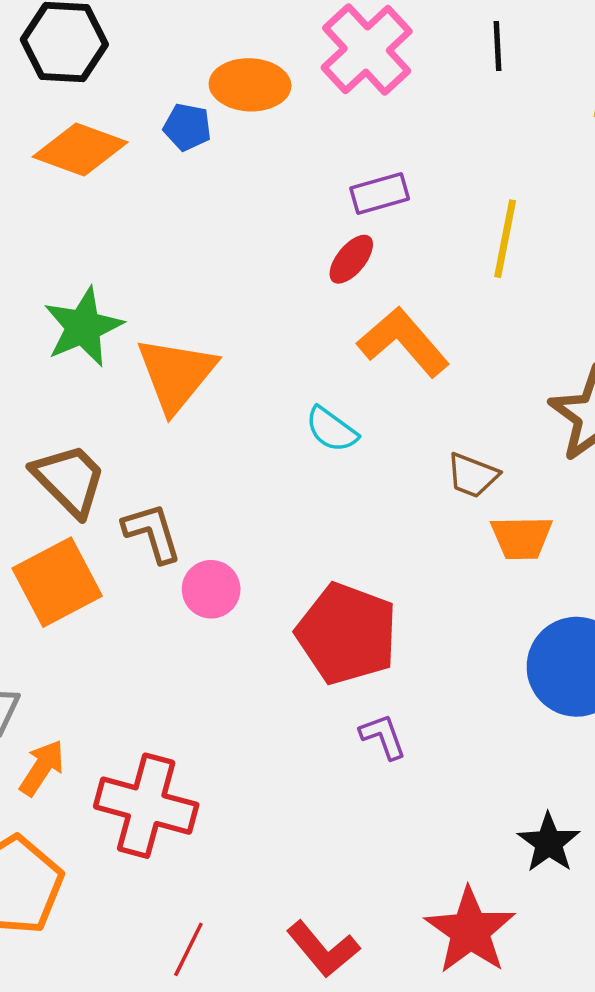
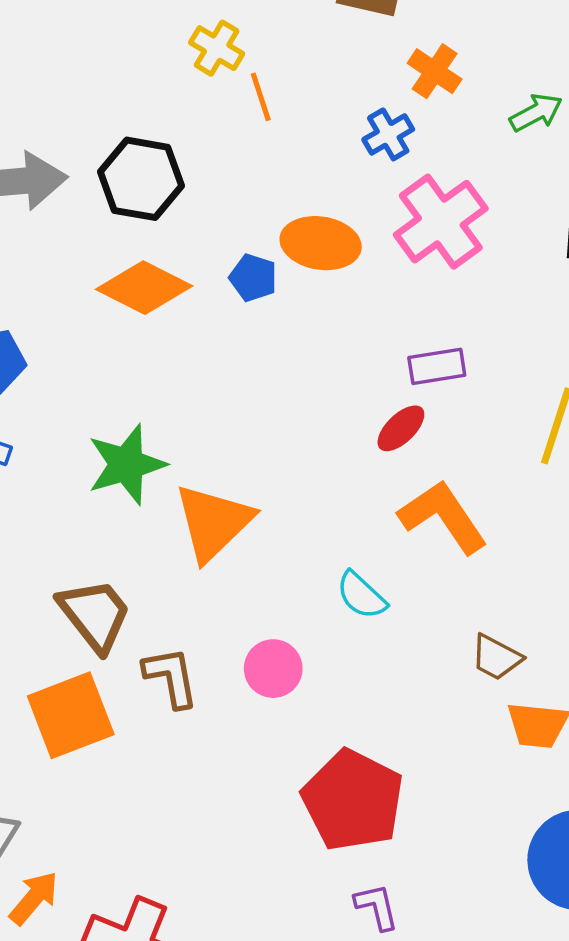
pink circle: (211, 589) -> (273, 669), moved

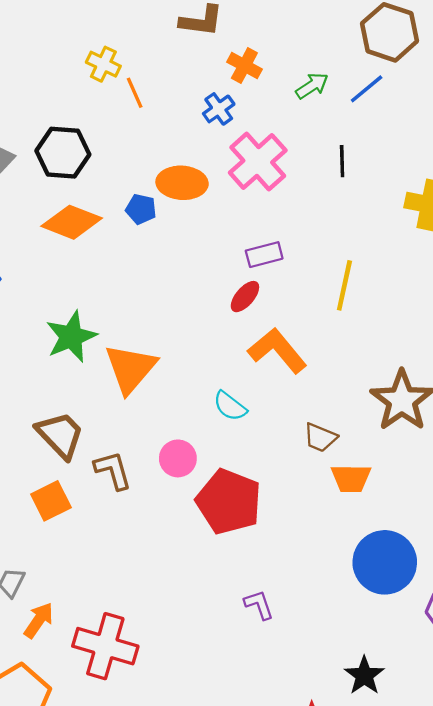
orange square: (71, 715) -> (51, 501), size x0.7
red pentagon: (353, 800) -> (229, 502), moved

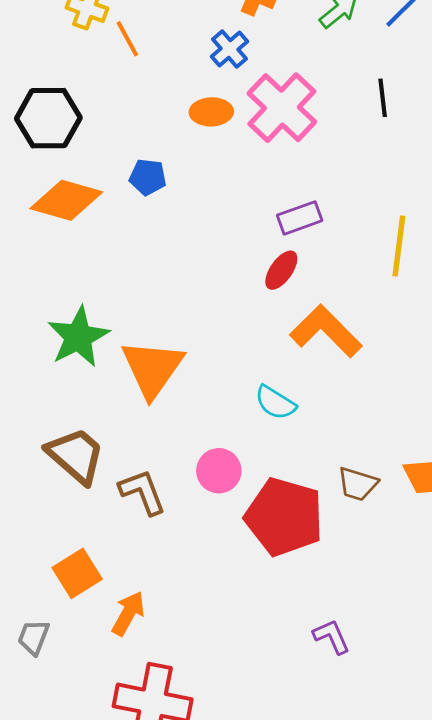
orange ellipse: (182, 183) -> (211, 112), moved, size x0.7
brown trapezoid: (320, 438) -> (358, 484), moved
orange square: (51, 501) -> (77, 573), moved
orange arrow: (39, 620) -> (128, 613), moved

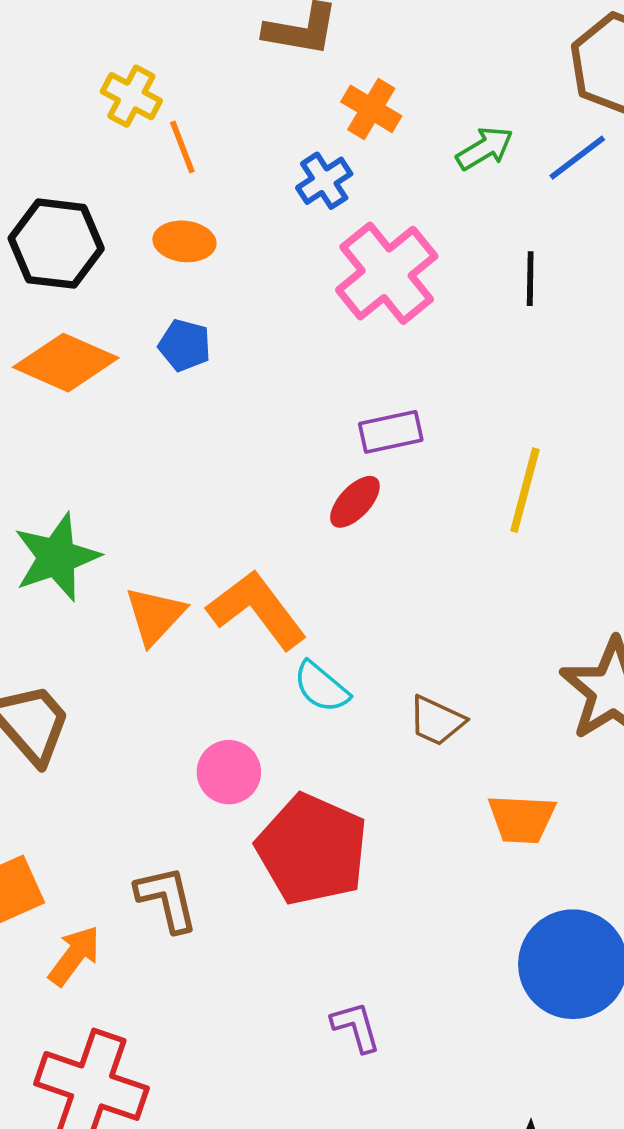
orange ellipse: (211, 112) -> (185, 241), moved
orange L-shape: (326, 331) -> (257, 610), moved
orange triangle: (152, 368) -> (155, 615), size x0.7
brown trapezoid: (358, 484) -> (437, 721), moved
brown L-shape: (143, 492) -> (167, 899), moved

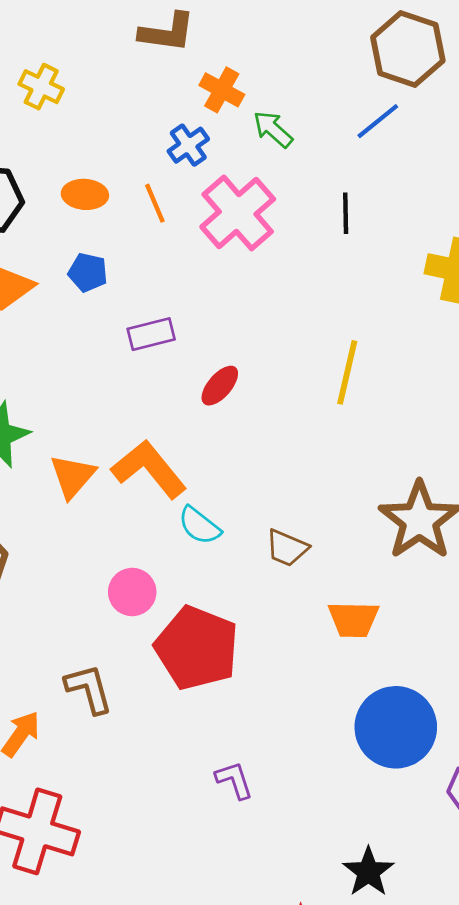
orange line: (182, 147) -> (155, 203), moved
green arrow: (485, 148) -> (273, 129), moved, turned -105
purple rectangle: (391, 432) -> (151, 334), moved

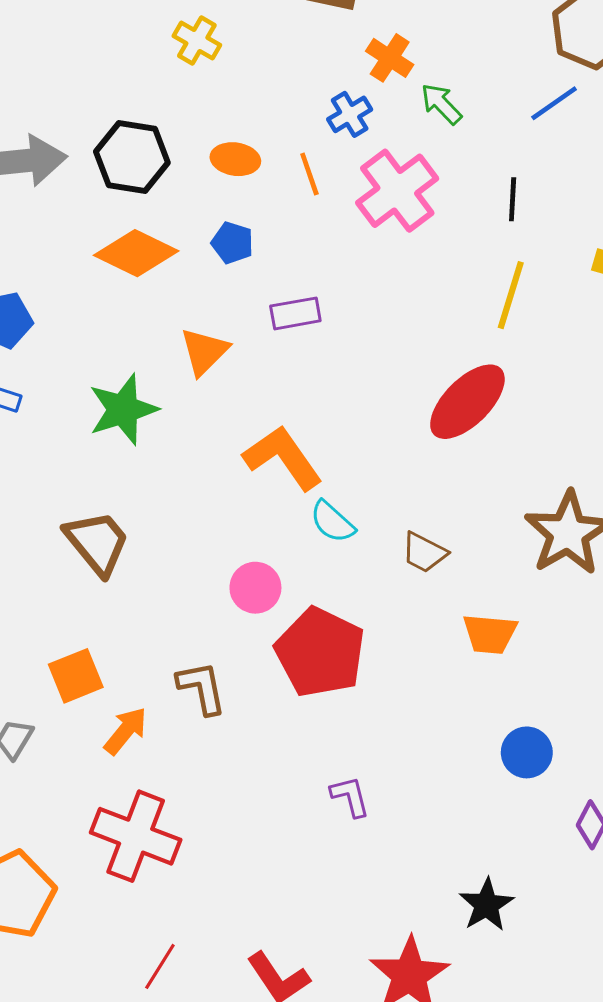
yellow line: (347, 372) -> (511, 295), moved
red ellipse: (220, 386) -> (467, 402), moved, size x1.8
orange triangle: (73, 476) -> (204, 351), moved
blue circle: (396, 727) -> (527, 752), size x0.6

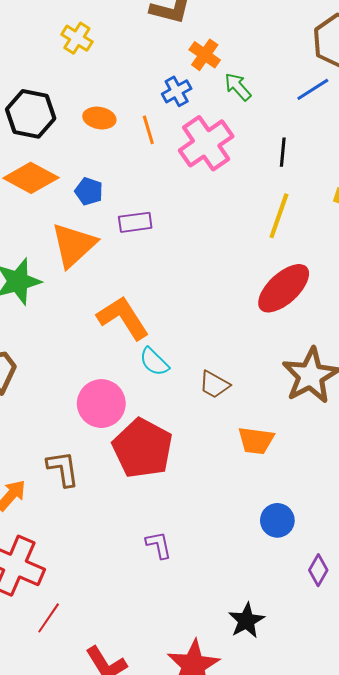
blue pentagon: (232, 243) -> (89, 191), moved
orange triangle: (204, 351) -> (74, 245), size x1.4
red ellipse: (467, 402) -> (284, 288), moved
pink circle: (255, 588) -> (101, 404), size x1.4
red line: (160, 966) -> (49, 618), moved

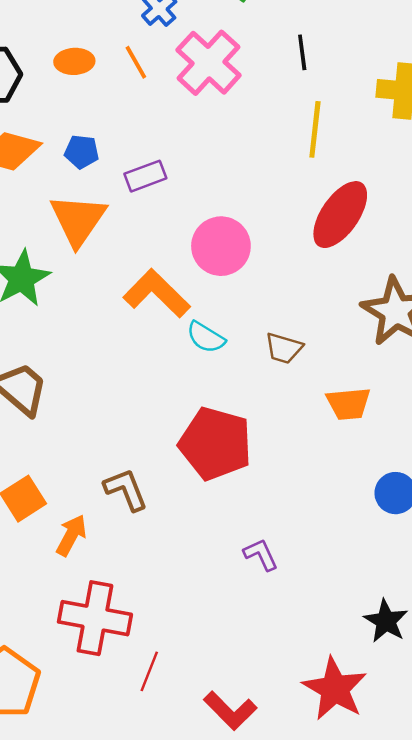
pink circle: (101, 404) -> (221, 246), moved

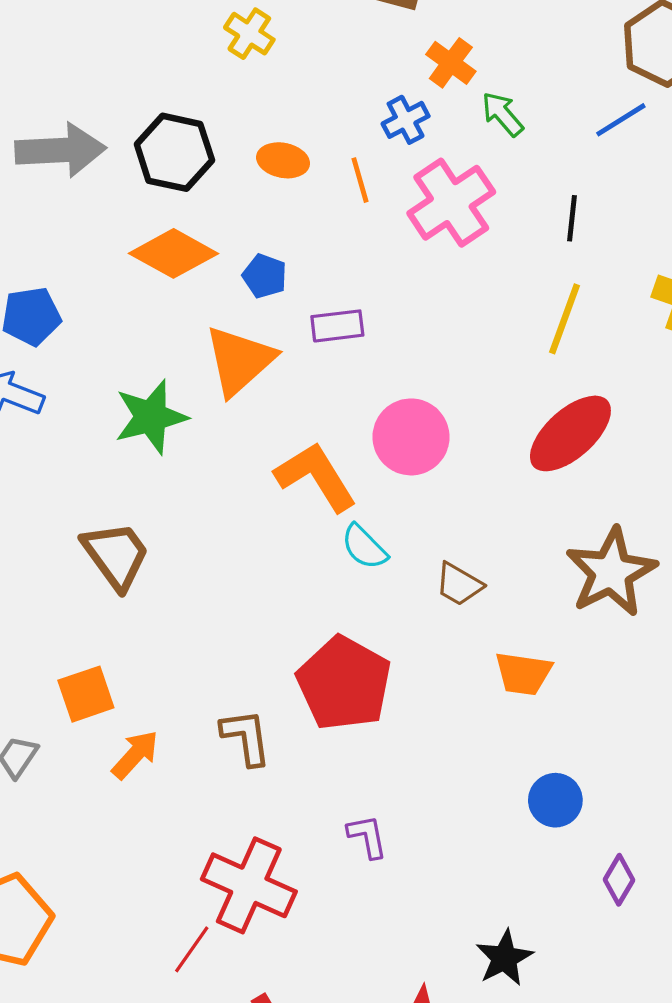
brown L-shape: (126, 490) -> (246, 737), moved
red cross: (95, 618) -> (249, 885), moved

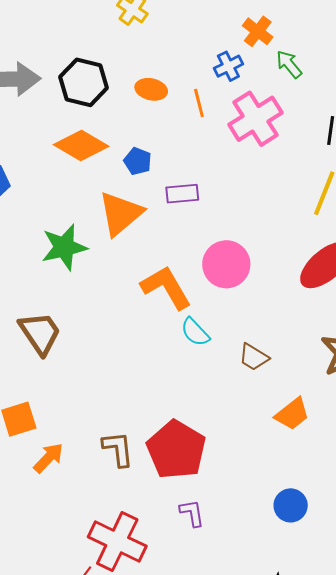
orange trapezoid: (523, 674) -> (292, 414), turned -48
red pentagon: (344, 683) -> (176, 450), moved
blue circle: (555, 800) -> (291, 505), moved

